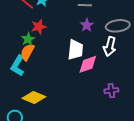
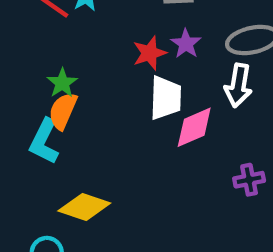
red star: (39, 27) -> (150, 53), moved

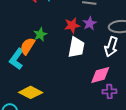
green star: (62, 83) -> (40, 34), moved
pink diamond: (194, 127) -> (100, 75), moved

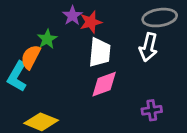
purple star: (90, 23) -> (72, 16), moved
pink diamond: (100, 75) -> (104, 84), moved

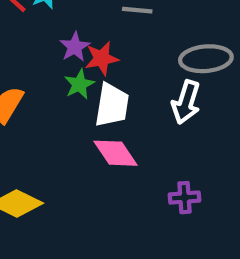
green star: (47, 39) -> (79, 84), moved
pink diamond: (104, 84) -> (115, 153), turned 72

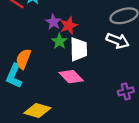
white arrow: (186, 102) -> (118, 41), turned -75
pink diamond: (115, 153) -> (71, 77), moved

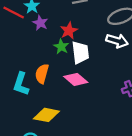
purple star: (53, 22) -> (40, 23), moved
orange semicircle: (23, 59) -> (42, 74), moved

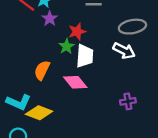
cyan L-shape: (21, 84) -> (19, 102), moved, turned -95

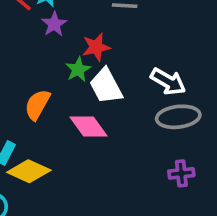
gray ellipse: (132, 27) -> (178, 117), moved
white trapezoid: (85, 56) -> (106, 86), turned 145
purple cross: (128, 101) -> (181, 173), moved

